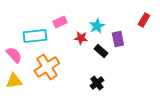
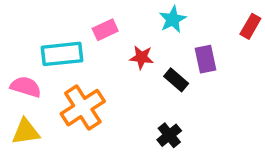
cyan star: (97, 26) -> (173, 19), moved
pink semicircle: (14, 55) -> (26, 87), turned -30

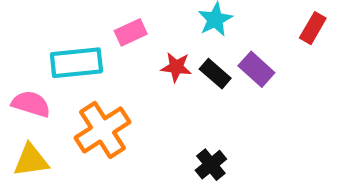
purple rectangle: (206, 59) -> (256, 69), turned -36
black rectangle: (176, 80) -> (215, 74), moved

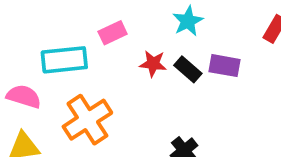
purple rectangle: (256, 69) -> (225, 66), turned -32

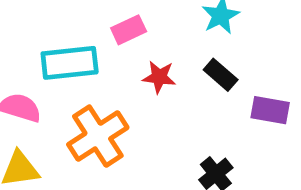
red star: (153, 64) -> (159, 77), moved
purple rectangle: (225, 66) -> (270, 110), moved

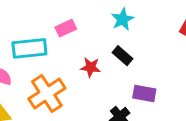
red star: (159, 77) -> (91, 67), moved
purple rectangle: (270, 110) -> (144, 93), moved

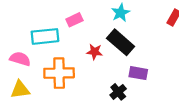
black rectangle: (123, 56) -> (121, 42), size x1.6
orange cross: (47, 93) -> (59, 73), turned 32

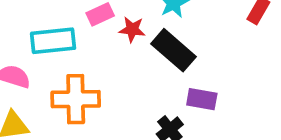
red star: (95, 52) -> (132, 29), moved

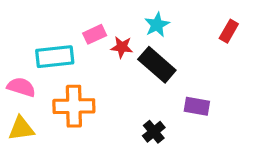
purple rectangle: (202, 99) -> (197, 106), moved

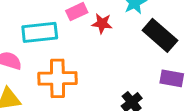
black rectangle: (157, 65) -> (160, 35), moved

